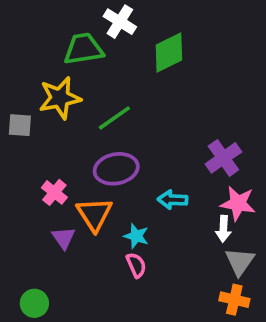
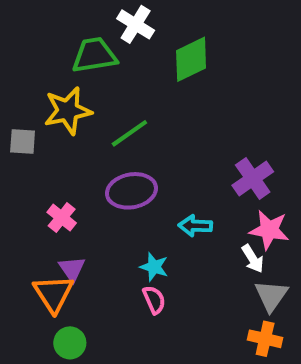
orange triangle: (94, 214) -> (53, 294), moved
white arrow: (223, 229) -> (253, 259), turned -35
green circle: (34, 303) -> (70, 343), moved

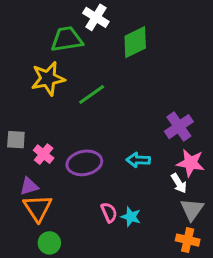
gray square: (23, 142) -> (16, 140), moved
purple ellipse: (131, 191) -> (84, 163), moved
cyan star: (154, 267) -> (131, 217), moved
purple triangle: (72, 269) -> (29, 186), moved, turned 48

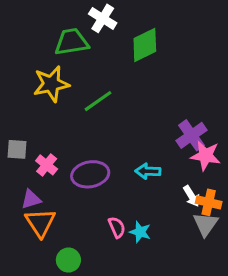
pink star: (191, 163) -> (206, 156), moved
orange cross: (188, 240) -> (209, 202), moved
green circle: (49, 243) -> (68, 260), moved

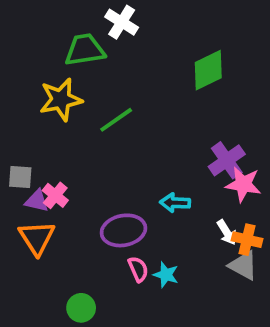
green diamond: (145, 45) -> (208, 70), moved
purple ellipse: (90, 174) -> (123, 230), moved
purple triangle: (31, 199) -> (37, 201), moved, turned 30
orange triangle: (40, 223) -> (37, 238), moved
gray triangle: (206, 224) -> (243, 265), turned -36

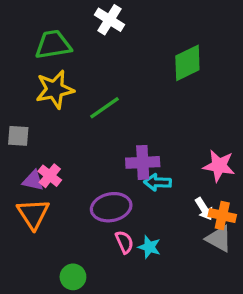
green trapezoid: (85, 50) -> (53, 45), moved
purple cross: (227, 160) -> (143, 162), moved, turned 32
gray square: (20, 177) -> (18, 136), moved

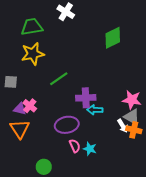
green line: (104, 108) -> (59, 79), moved
gray triangle: (219, 239) -> (132, 117), moved

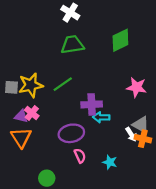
green trapezoid: (32, 27) -> (72, 45), moved
yellow star: (33, 54) -> (31, 85), moved
pink star: (132, 100) -> (137, 87), moved
cyan star: (90, 149) -> (110, 162), moved

